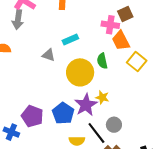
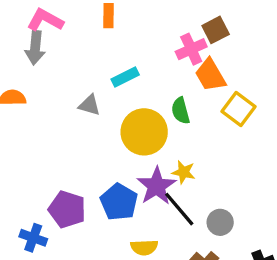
pink cross: (110, 25) -> (191, 49), turned -30
gray circle: (114, 125) -> (220, 222), moved
black line: (96, 133) -> (179, 209), moved

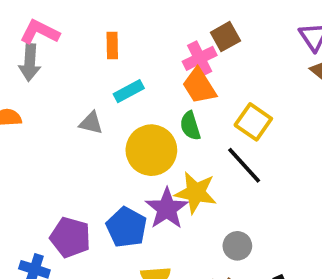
orange rectangle: (109, 16) -> (112, 45), moved
orange trapezoid: (210, 75) -> (199, 86), moved
yellow star: (184, 172) -> (196, 193), size x1.6
black line: (179, 209) -> (244, 165), moved

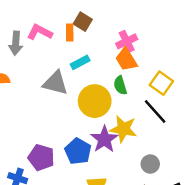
pink L-shape: (40, 32) -> (40, 32), moved
brown square: (225, 37) -> (83, 22), moved, turned -30
gray triangle: (91, 123) -> (55, 83), size x1.6

